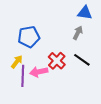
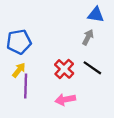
blue pentagon: (29, 37) -> (19, 42), moved
pink arrow: (39, 72) -> (65, 100), moved

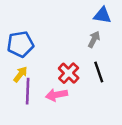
black line: (92, 68) -> (99, 72), turned 36
pink arrow: (65, 100) -> (57, 95), moved

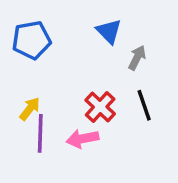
blue triangle: (102, 15) -> (109, 31), moved, turned 36
blue pentagon: (20, 44) -> (31, 40), moved

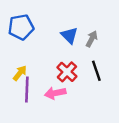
blue triangle: (109, 31) -> (69, 35), moved

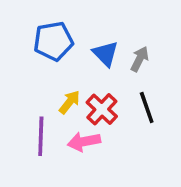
blue pentagon: (21, 27) -> (53, 41), moved
yellow arrow: (20, 73) -> (70, 102), moved

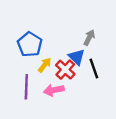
blue pentagon: (53, 41) -> (30, 44), moved, turned -30
blue triangle: (105, 54) -> (77, 57), moved

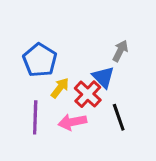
black line: (94, 68) -> (119, 117), moved

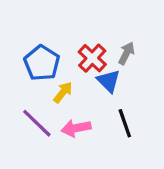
red cross: (88, 94) -> (92, 58), moved
purple line: (35, 117) -> (37, 123), turned -48

